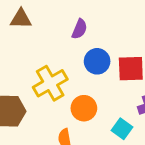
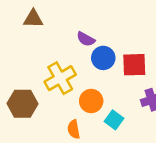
purple semicircle: (79, 29) -> (86, 39), moved, turned 96
cyan square: (122, 129) -> (114, 120), moved

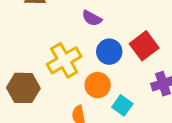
blue circle: (103, 58) -> (109, 52), moved
red square: (134, 65) -> (144, 46), turned -35

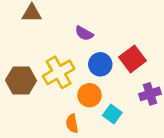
brown hexagon: (23, 88) -> (21, 80), moved

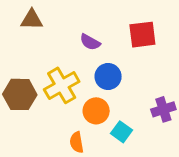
red square: (133, 59) -> (142, 35), moved, turned 30

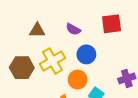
brown triangle: (32, 20) -> (37, 30), moved

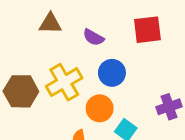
brown triangle: (37, 30) -> (50, 24), moved

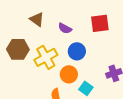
brown triangle: (50, 24) -> (37, 19), turned 35
brown hexagon: (21, 91) -> (18, 49), moved

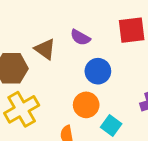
brown triangle: (37, 19) -> (45, 49), moved
yellow cross: (46, 57) -> (22, 109), moved

